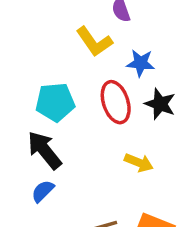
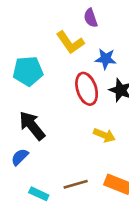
cyan pentagon: (55, 102) -> (28, 71), moved
blue semicircle: (43, 191) -> (20, 157), moved

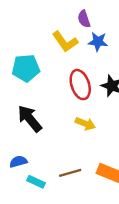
blue star: (106, 59) -> (98, 42), moved
yellow arrow: (104, 135) -> (85, 124), moved
blue semicircle: (20, 157) -> (18, 162), moved, turned 30

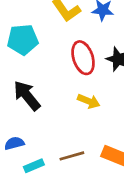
cyan rectangle: (36, 182) -> (34, 166), turned -48

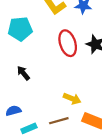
black arrow: (27, 96) -> (23, 73), size x0.6
yellow arrow: (89, 101) -> (72, 99), moved

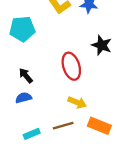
red ellipse: (68, 43) -> (71, 66), moved
blue semicircle: (13, 111) -> (23, 98), moved

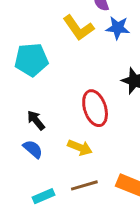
blue semicircle: (23, 98) -> (33, 149), turned 56
yellow arrow: (77, 102) -> (80, 148), moved

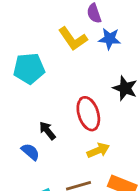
black arrow: (36, 120) -> (47, 131), moved
yellow arrow: (80, 148) -> (98, 150), moved, turned -45

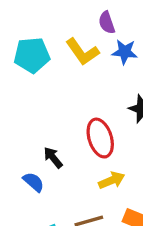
cyan pentagon: (29, 68) -> (32, 55), moved

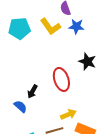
black arrow: (53, 158) -> (32, 91), turned -112
yellow arrow: (112, 180) -> (68, 114), moved

